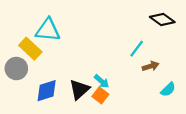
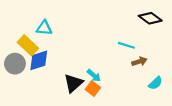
cyan triangle: (48, 30) -> (44, 28), size x0.7
cyan line: (137, 49) -> (126, 45), turned 70
blue diamond: (47, 91) -> (39, 60), moved

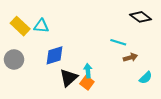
yellow rectangle: (28, 45) -> (20, 26), moved
blue diamond: (39, 60) -> (54, 55), moved
cyan arrow: (94, 76) -> (88, 71), turned -136

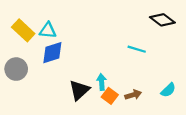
blue diamond: (54, 55) -> (52, 53), moved
brown arrow: (130, 57) -> (133, 95), moved
orange square: (87, 83) -> (110, 96), moved

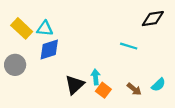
black diamond: (162, 20) -> (153, 19), turned -45
brown arrow: (133, 95) -> (134, 89), moved, turned 56

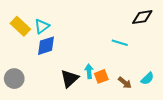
cyan triangle: (45, 28) -> (42, 26), turned -42
gray circle: (15, 65) -> (14, 79), moved
orange square: (103, 90) -> (101, 76), moved, turned 32

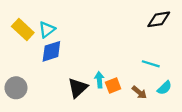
cyan line: (120, 43) -> (151, 64), moved

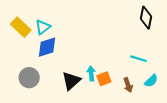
black diamond: (159, 19) -> (146, 18), turned -70
gray circle: (16, 88) -> (29, 78), moved
brown arrow: (139, 92) -> (128, 85), turned 32

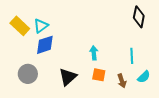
cyan line: (139, 59) -> (132, 56), turned 70
cyan arrow: (91, 73) -> (94, 53), moved
orange square: (104, 79) -> (99, 75), turned 32

